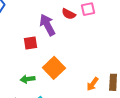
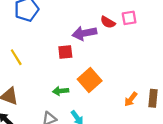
purple arrow: (47, 25) -> (84, 33), turned -75

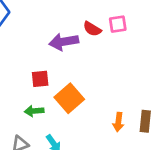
red square: (65, 52) -> (40, 79), moved
orange arrow: (131, 99) -> (118, 122), turned -32

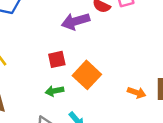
orange arrow: (118, 122) -> (137, 93), turned -72

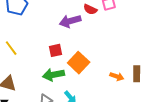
green arrow: (54, 91) -> (53, 75), size x1.5

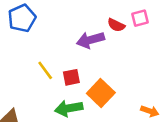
yellow line: (11, 48) -> (45, 70), moved

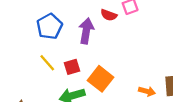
blue pentagon: (22, 18) -> (49, 26), moved
purple arrow: (90, 40) -> (86, 31), turned 120

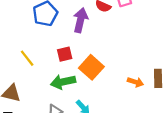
yellow line: (47, 63) -> (27, 58), moved

